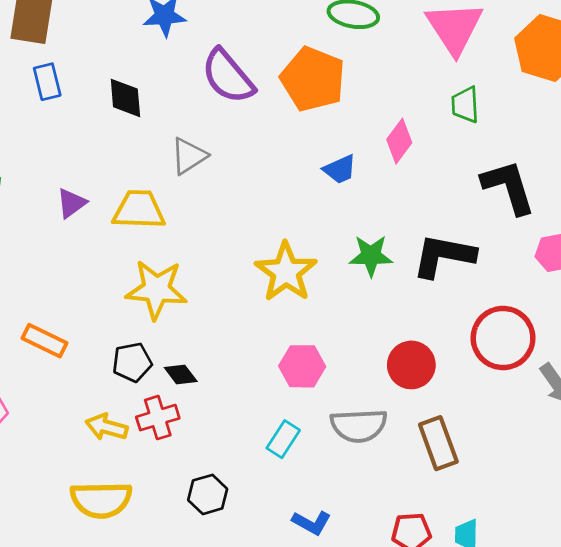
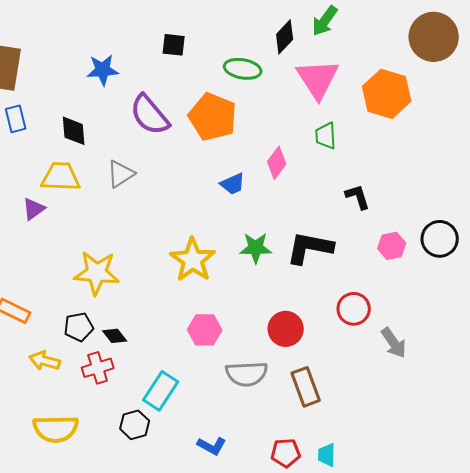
black L-shape: (508, 187) -> (358, 197), size x0.6
yellow trapezoid: (139, 210) -> (61, 177), moved
red circle: (503, 338) -> (354, 309), size x0.7
yellow arrow: (107, 427) -> (45, 361), moved
cyan rectangle: (283, 439) -> (161, 391), moved, size x1.4

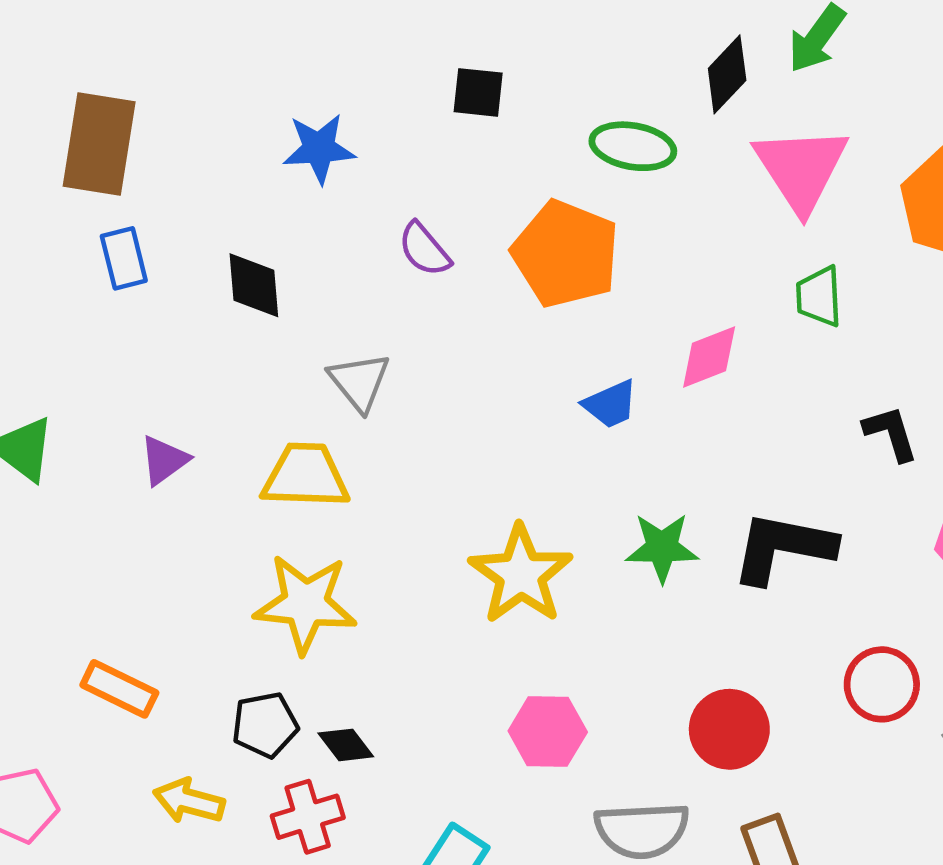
purple semicircle: (150, 115) -> (424, 249), size x0.6
pink diamond: (277, 163) -> (709, 357), turned 32
gray triangle: (121, 174) -> (359, 382), turned -36
yellow trapezoid: (61, 177) -> (305, 476), moved

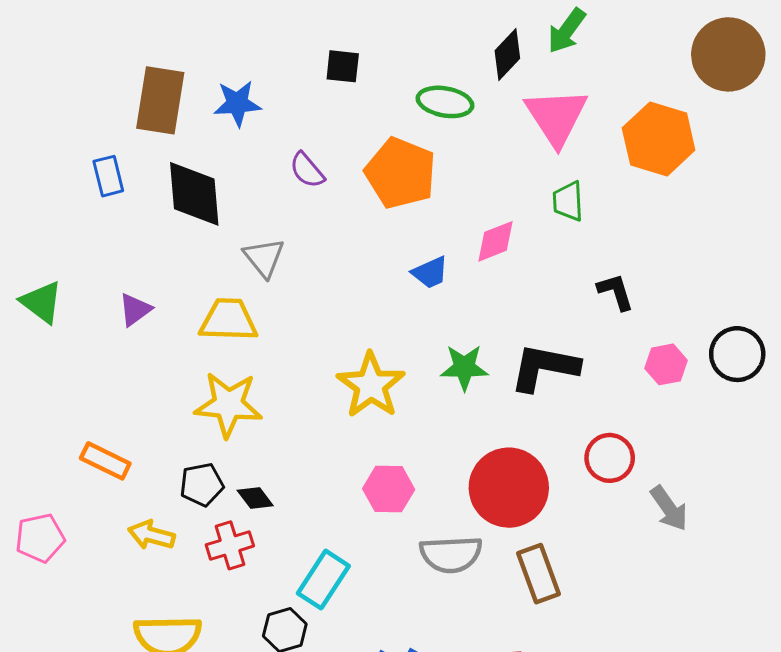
brown rectangle: (99, 144) -> (160, 100), moved
black diamond: (254, 285) -> (194, 194), size x1.5
red circle: (729, 729) -> (509, 488), size x1.5

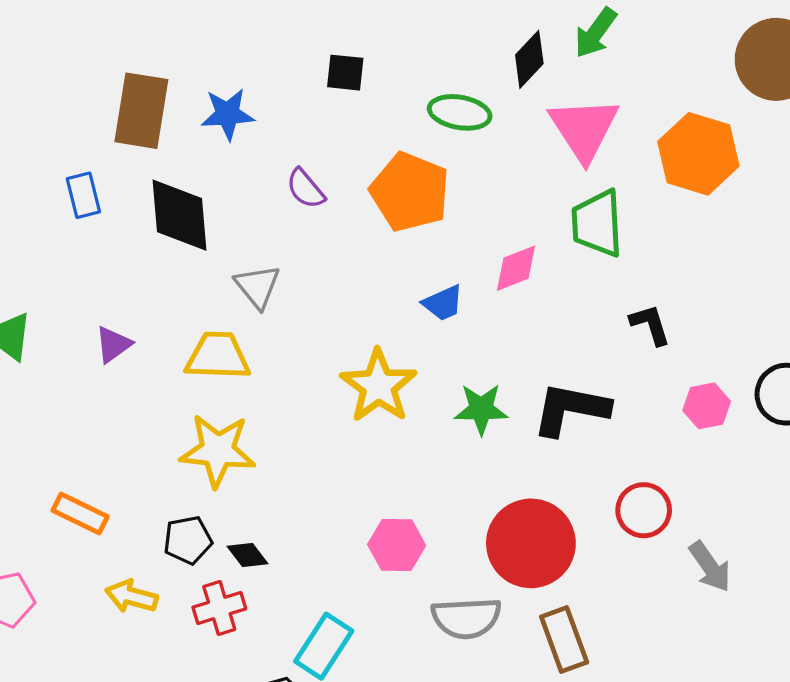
green trapezoid: (568, 201) -> (597, 223), size x1.5
yellow star: (371, 385) -> (378, 386), moved

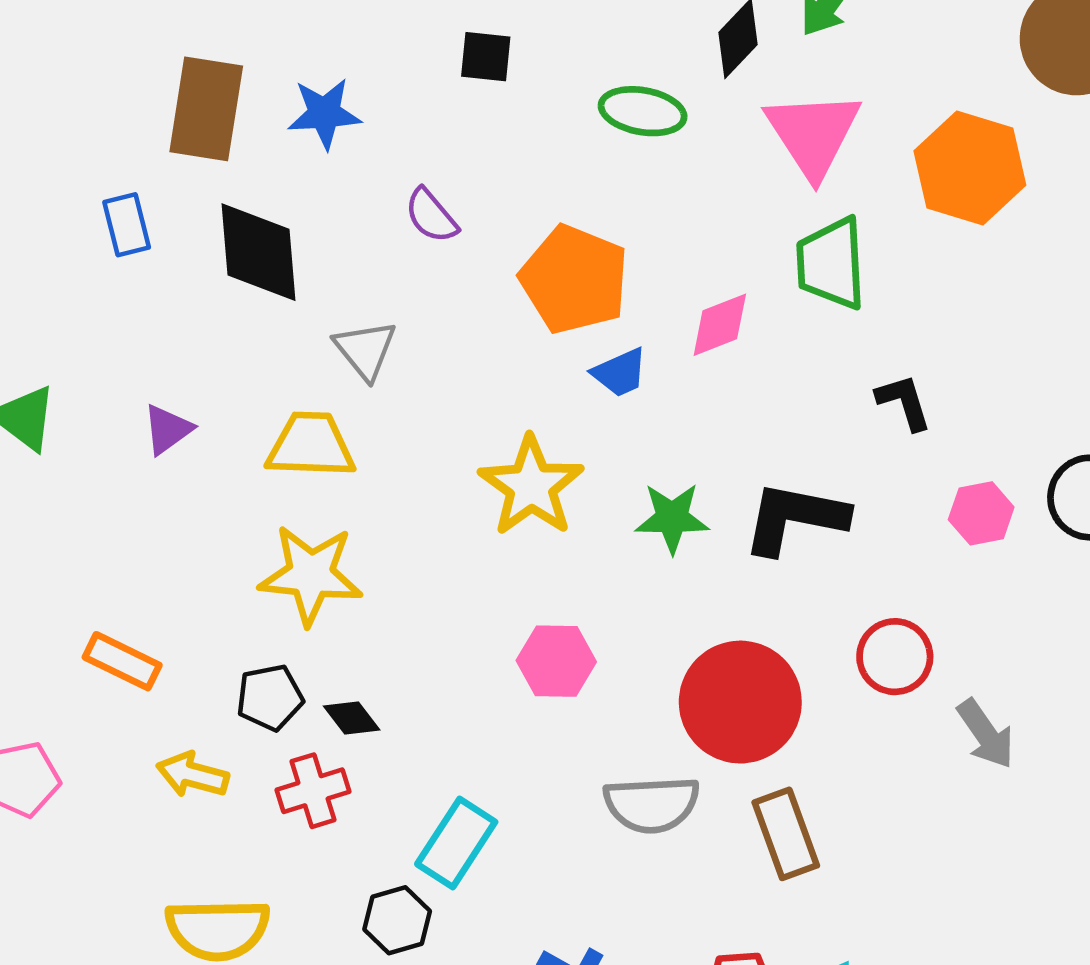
orange pentagon: (410, 192) -> (574, 279), moved
pink hexagon: (397, 545) -> (556, 661), moved

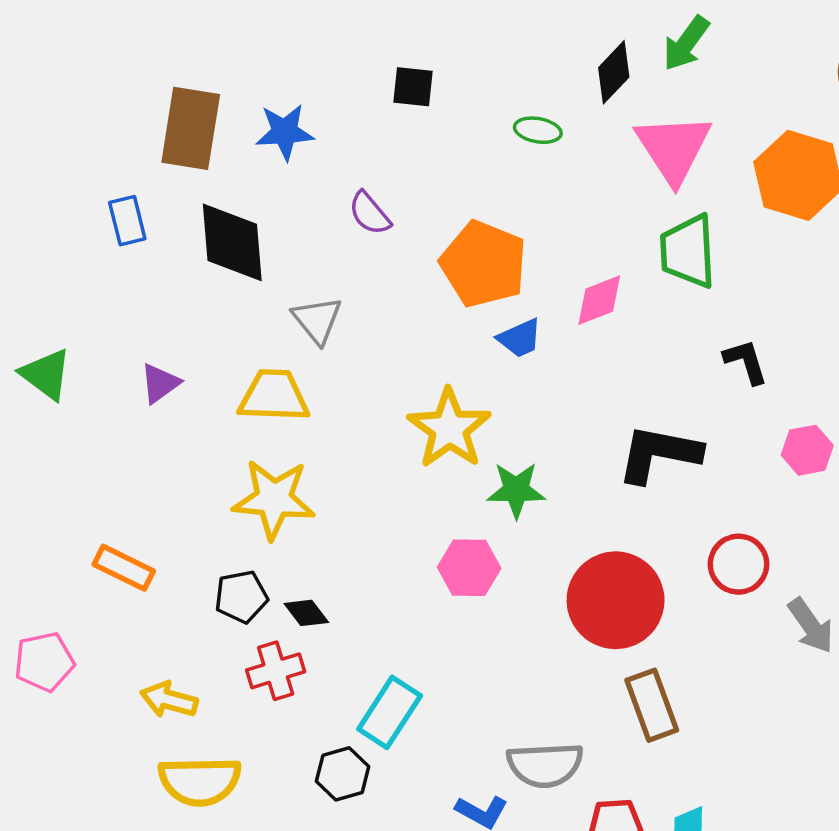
green ellipse: (643, 111) -> (538, 130), size x0.7
green star: (672, 518) -> (516, 490), moved
yellow arrow: (193, 775) -> (169, 700), moved
gray semicircle: (652, 804) -> (545, 765), moved

